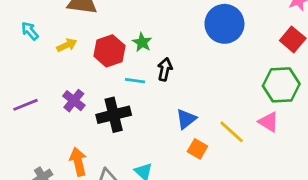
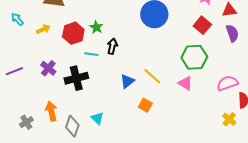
yellow line: (232, 132) -> (152, 76), moved
orange square: (197, 149) -> (145, 105), moved

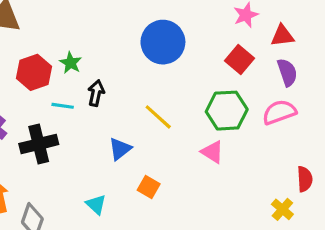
yellow line: (152, 76) -> (158, 117), moved
pink semicircle: (227, 83) -> (279, 112), moved
cyan triangle: (97, 118) -> (96, 205), moved

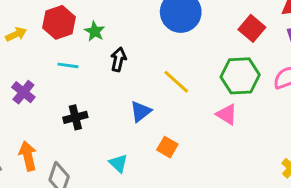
red hexagon: (34, 72) -> (59, 22), moved
cyan line: (63, 106) -> (68, 65), moved
black cross: (39, 144) -> (75, 117), moved, size x0.7

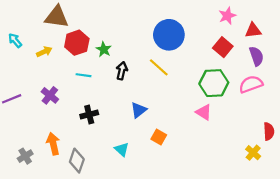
yellow line: (176, 82) -> (159, 67), moved

